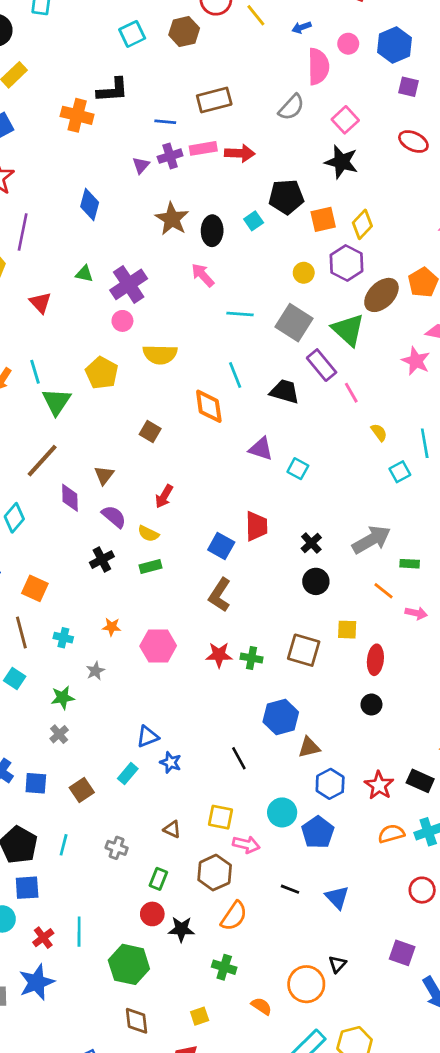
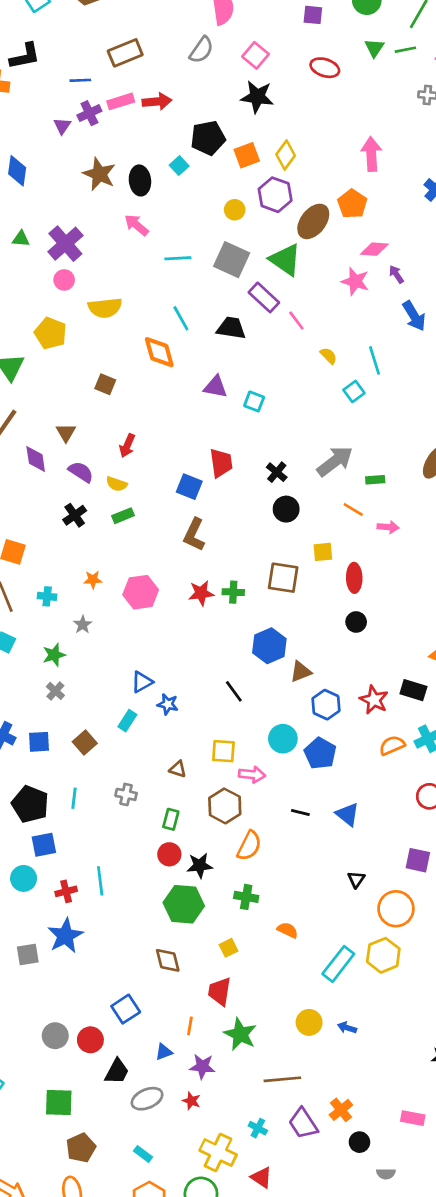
red cross: (43, 938) -> (66, 891), turned 30
green hexagon: (129, 964) -> (184, 904), moved
orange circle: (306, 984) -> (396, 909), moved

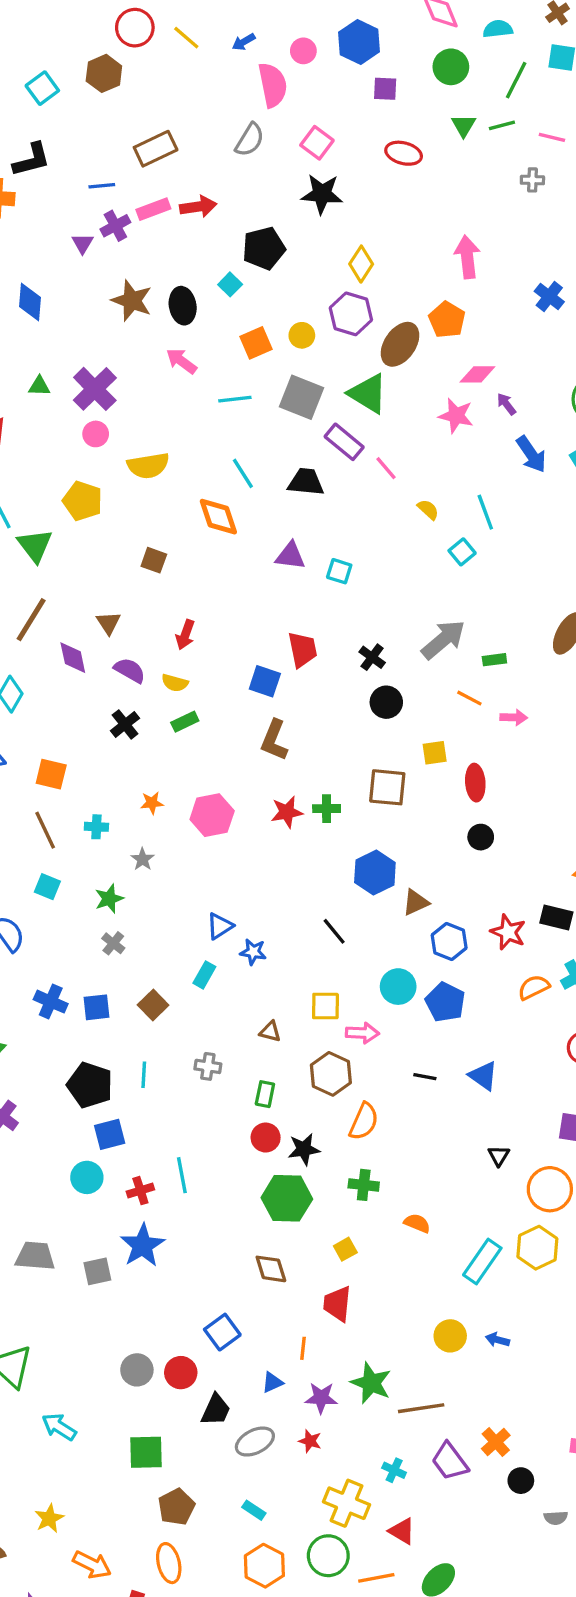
orange square: (247, 155) -> (256, 343), moved
green star: (240, 1034) -> (371, 1383), moved

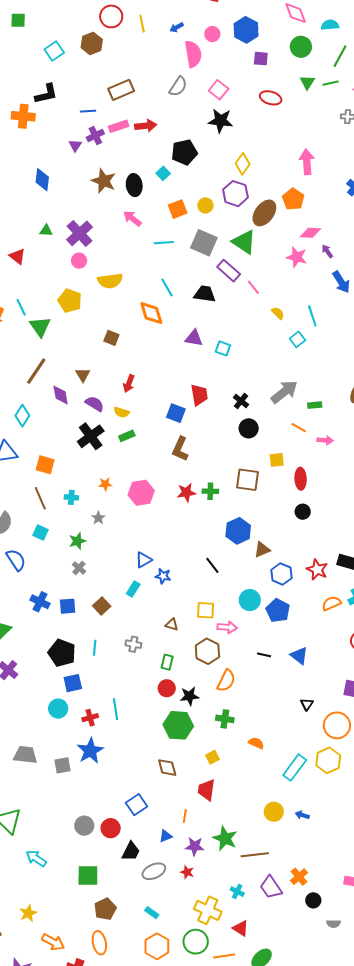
yellow line: (186, 38) -> (142, 24), turned 36
black cross: (125, 724) -> (91, 436), size x1.5

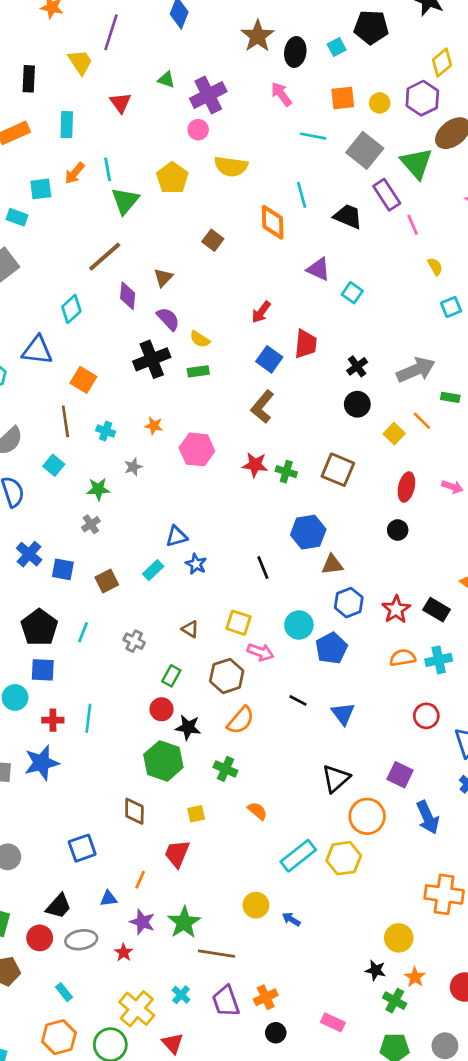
red arrow: (129, 383) -> (261, 312), moved
pink arrow: (325, 440) -> (452, 487), moved
yellow square: (277, 460) -> (394, 434), moved, turned 35
black triangle: (307, 704) -> (336, 779), size x1.6
red circle: (111, 828) -> (40, 938), moved

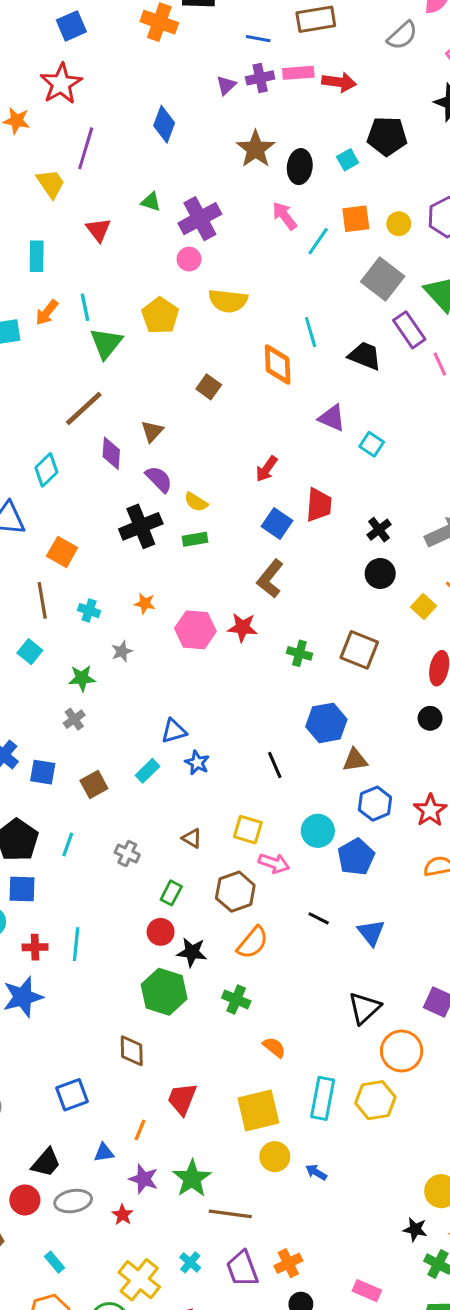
cyan line: (313, 136) -> (318, 241), moved, turned -65
red star: (255, 465) -> (243, 628), moved
yellow square: (196, 814) -> (258, 1110), moved, size x2.0
cyan rectangle: (298, 856) -> (323, 1098), turned -40

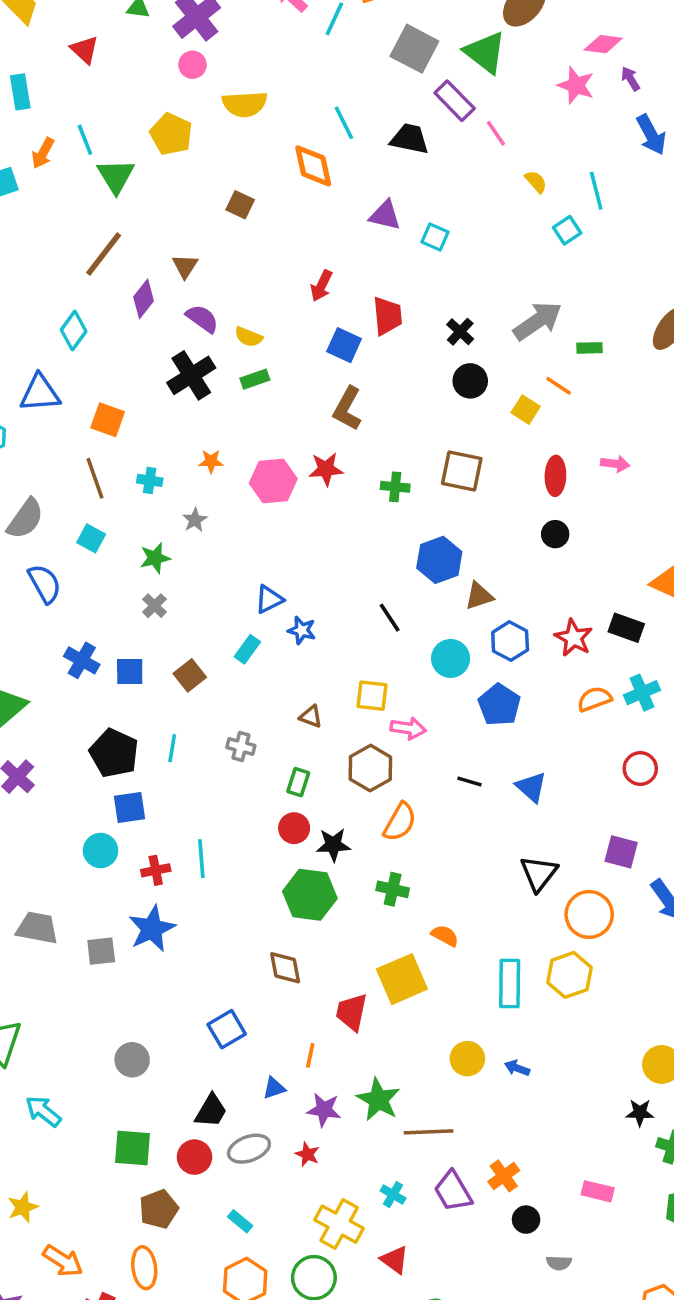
purple diamond: (111, 453) -> (144, 299), turned 44
cyan circle: (318, 831) -> (451, 658), moved
yellow square: (258, 1110) -> (402, 979), moved

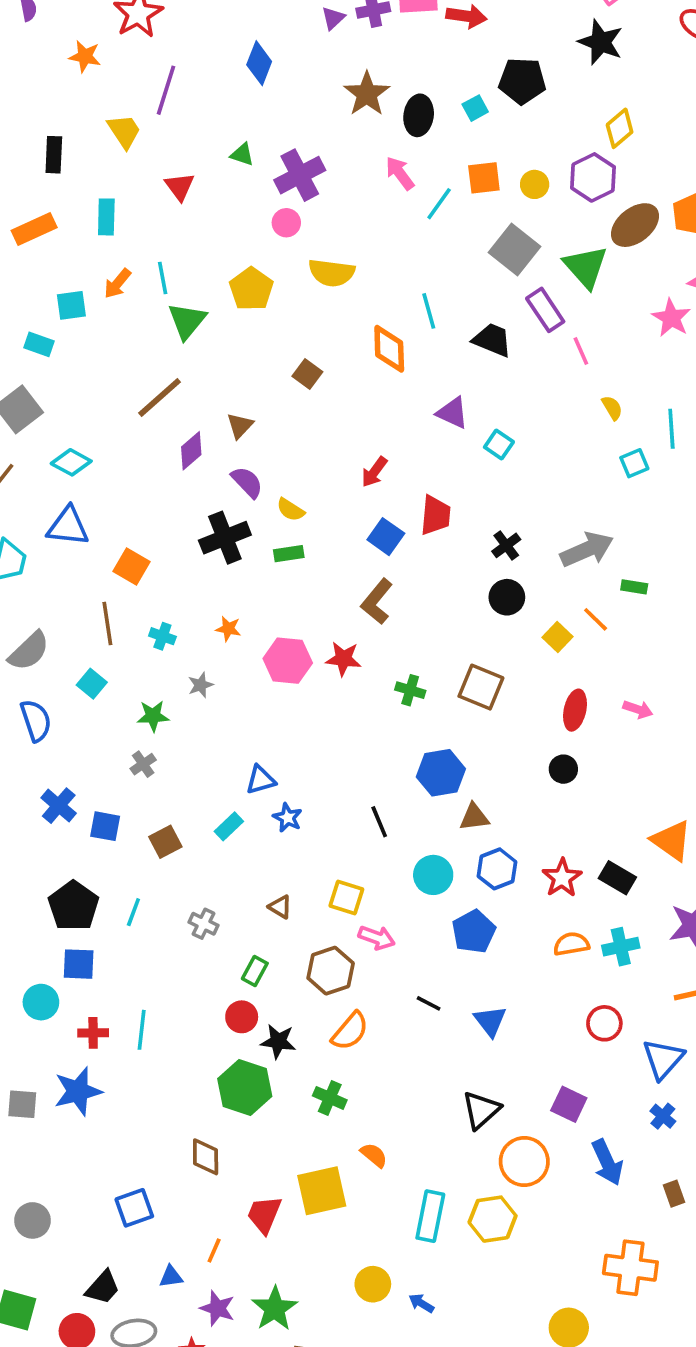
cyan diamond: (74, 331) -> (71, 462), moved, turned 72

